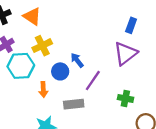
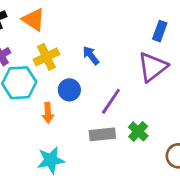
blue arrow: (77, 60) -> (91, 55), moved
green cross: (125, 98) -> (138, 131), moved, turned 32
gray rectangle: (74, 104) -> (102, 134), moved

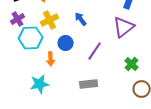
green cross: (138, 131) -> (132, 64), moved
gray rectangle: (102, 134) -> (89, 84), moved
cyan star: (51, 160) -> (40, 84), moved

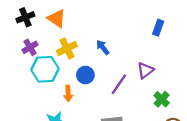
purple triangle: (124, 27) -> (145, 70), moved, size x0.7

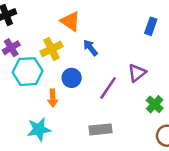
orange triangle: (57, 18) -> (70, 21), moved

